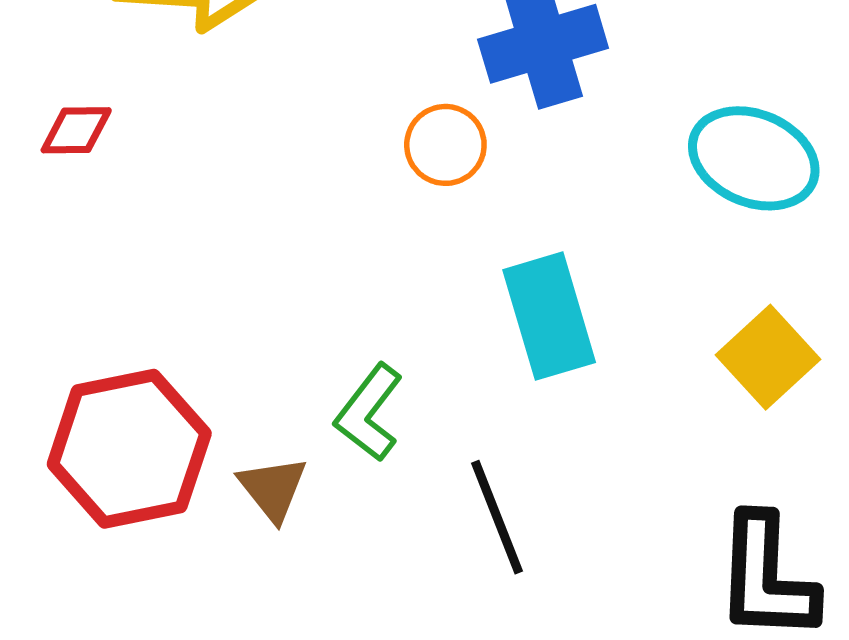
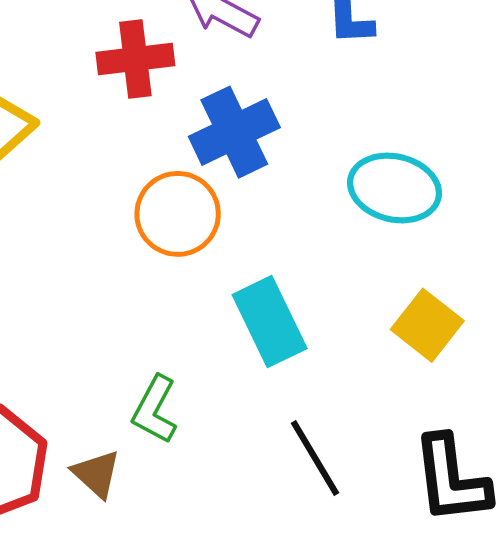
orange circle: (445, 145) -> (178, 214), size x1.5
black line: (497, 517) -> (315, 458), moved

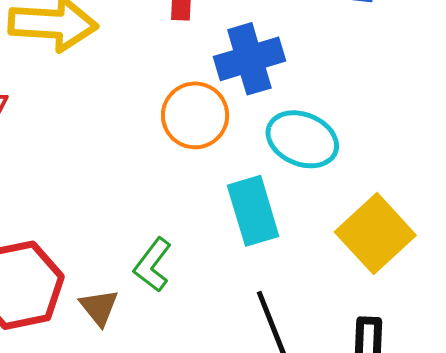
cyan ellipse: (395, 188) -> (302, 139), moved
yellow square: (427, 325) -> (375, 234), size x1.4

